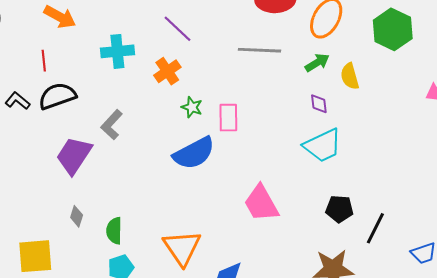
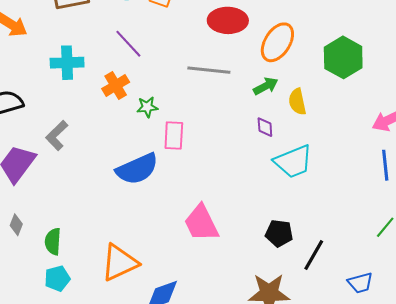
green star: (192, 107) -> (147, 107), moved, turned -30
cyan trapezoid: (323, 146) -> (293, 162), moved
orange triangle: (182, 248) -> (120, 263), turned 36

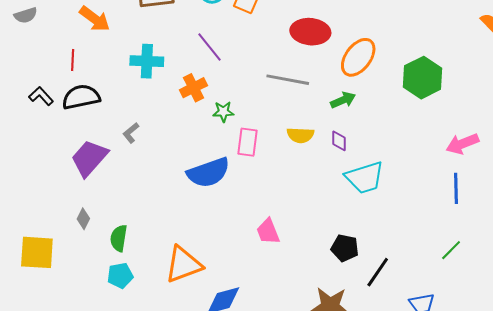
yellow semicircle: (297, 102) -> (300, 135), moved, turned -80
gray L-shape: (57, 135) -> (131, 133), size x0.7
pink trapezoid: (201, 223) -> (268, 232), size x0.7

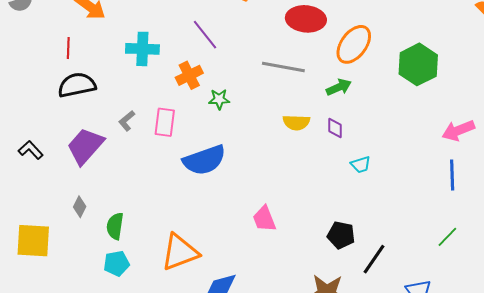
black L-shape: (41, 96) -> (31, 150), moved
pink rectangle: (248, 142) -> (165, 122), moved
cyan trapezoid: (365, 178) -> (361, 165), size x0.5

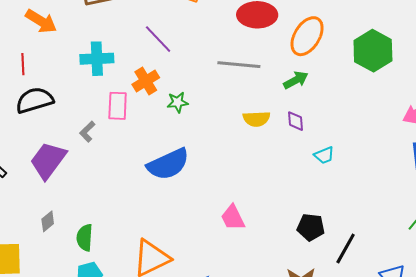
pink rectangle: (165, 122) -> (118, 106), moved
gray diamond: (80, 207) -> (48, 221), turned 30

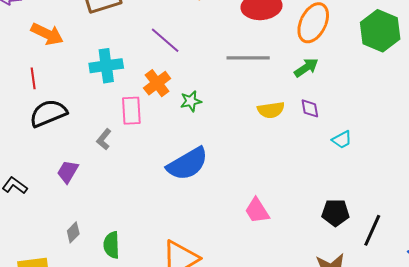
purple trapezoid: (48, 160) -> (68, 172), size x0.6

